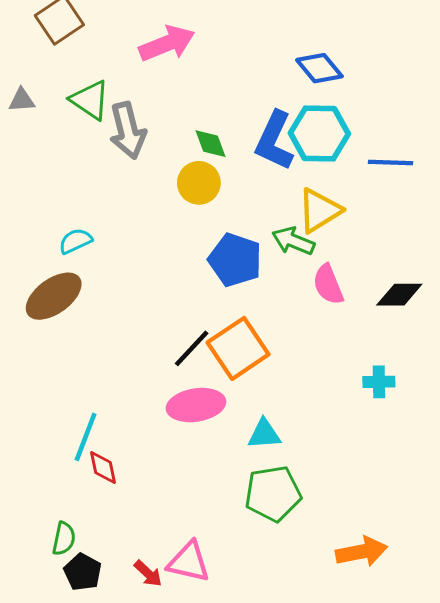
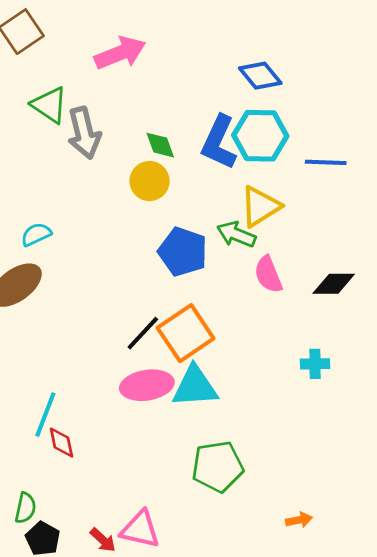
cyan triangle: (264, 434) -> (195, 387), moved, size x1.5
orange arrow: (362, 552) -> (299, 520), size x0.6

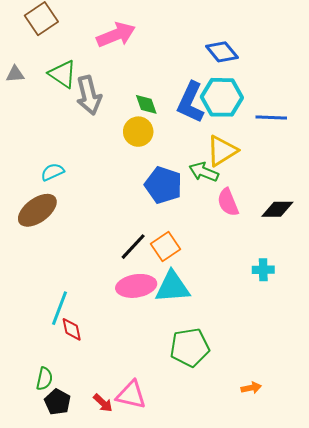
orange square: (186, 333) -> (165, 247), size x0.7

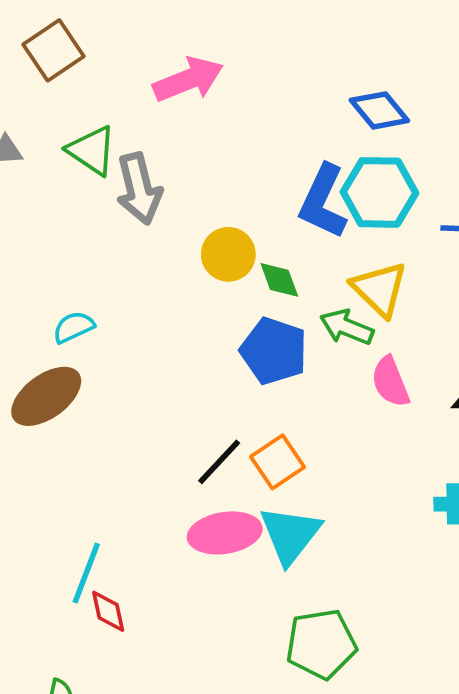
green diamond: (146, 104) -> (279, 280), moved
yellow triangle: (222, 151) -> (379, 289), turned -44
cyan triangle: (172, 287) -> (290, 535), turned -48

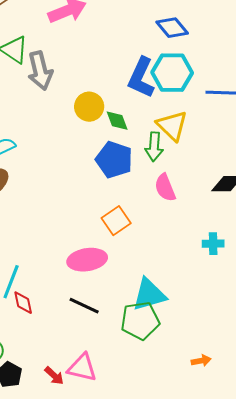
green arrow: (347, 327) -> (154, 147), turned -108
pink semicircle: (390, 382) -> (165, 188), moved
black line: (219, 462) -> (84, 306), moved, turned 72
cyan triangle: (290, 535) -> (149, 295), moved, turned 36

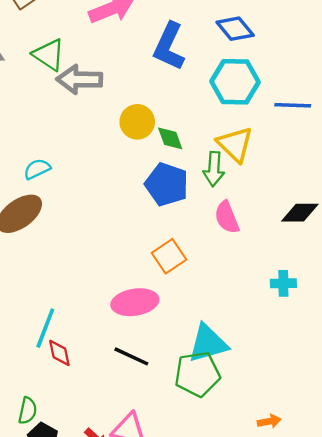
gray arrow: (40, 71) -> (79, 79), turned 105
blue L-shape: (141, 78) -> (169, 46), moved

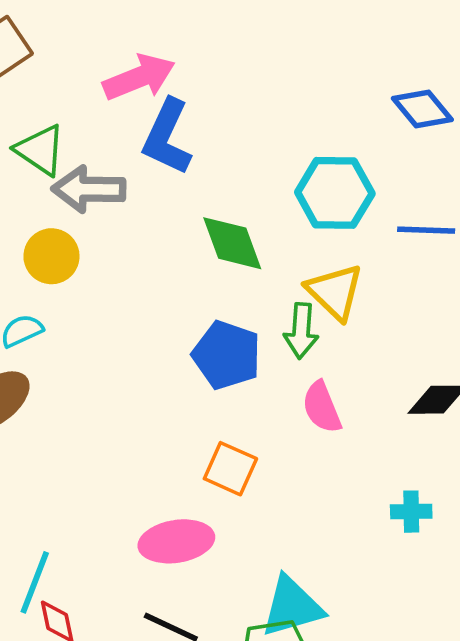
blue diamond: (235, 29) -> (422, 109), moved
blue L-shape: (169, 46) -> (167, 137), moved
yellow circle: (137, 122) -> (51, 256), moved
green diamond: (170, 138) -> (232, 243), moved, size x1.5
orange square: (169, 256) -> (230, 469), turned -32

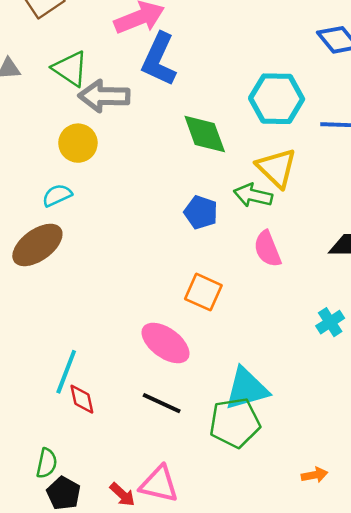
green arrow: (301, 331) -> (253, 195), turned 99
blue pentagon: (227, 355) -> (201, 212), size x0.7
cyan cross: (411, 512) -> (330, 322), turned -32
pink ellipse: (176, 541) -> (166, 343), turned 45

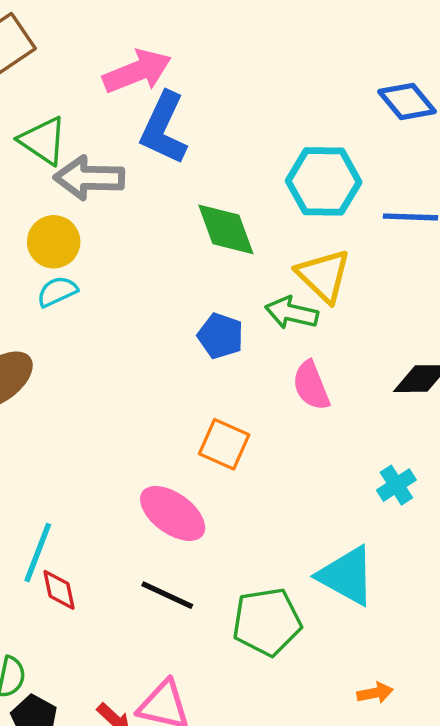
cyan semicircle: (57, 195) -> (57, 292), moved
cyan triangle: (247, 389) -> (347, 576), moved, turned 45

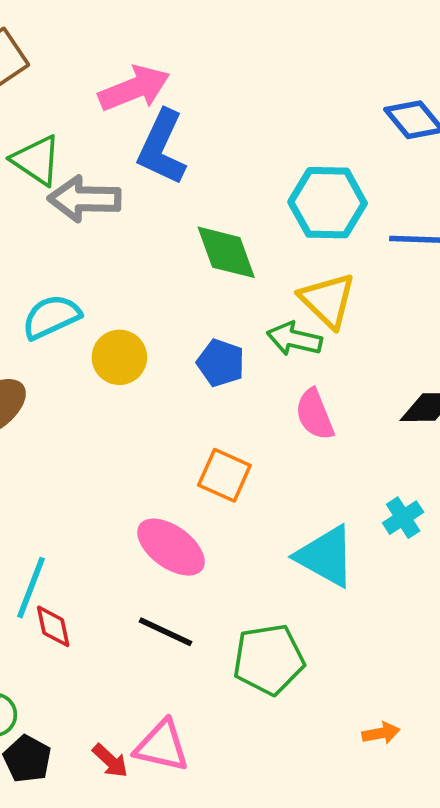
yellow circle: (54, 242) -> (119, 357), moved
cyan semicircle: (57, 292) -> (51, 317), size x1.4
cyan triangle: (347, 576) -> (326, 556), moved

